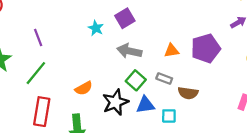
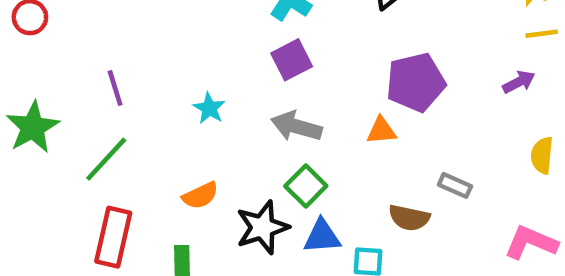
cyan star: (96, 28) -> (209, 108), moved
purple pentagon: (206, 48) -> (416, 82), moved
gray rectangle: (164, 79) -> (455, 185), moved

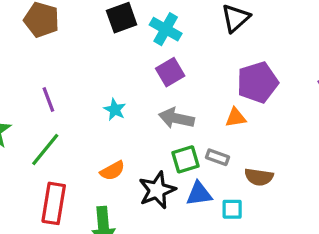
gray rectangle: (455, 185) -> (217, 157), moved
green square: (306, 186) -> (186, 159), turned 32

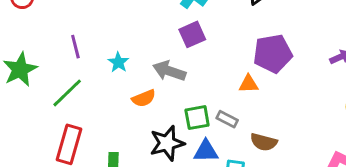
cyan star: (115, 110) -> (118, 62), moved
gray arrow: (176, 118) -> (169, 71), moved
orange semicircle: (112, 171) -> (144, 98), moved

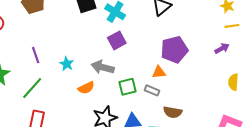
green square: (197, 118) -> (128, 87), moved
gray rectangle: (227, 119) -> (152, 90), moved

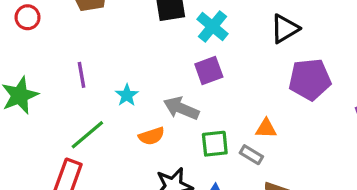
purple pentagon: (174, 50) -> (310, 79), moved
green line: (32, 88) -> (87, 135), moved

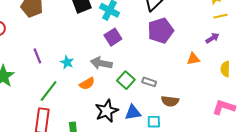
purple pentagon: (310, 79) -> (161, 31), moved
orange triangle: (266, 128) -> (193, 59), moved
green square: (215, 144) -> (126, 80), turned -30

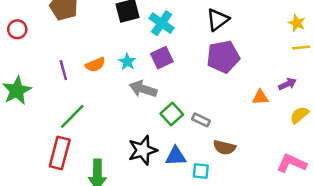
purple arrow: (212, 38) -> (287, 84), moved
cyan star: (67, 62) -> (127, 62), moved
yellow semicircle: (225, 69) -> (299, 115), turned 42
orange semicircle: (87, 84) -> (95, 65), moved

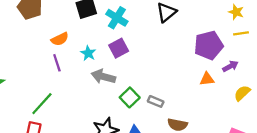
purple pentagon: (223, 57) -> (209, 45), moved
orange semicircle: (95, 65) -> (60, 39), moved
purple line: (63, 70) -> (57, 63), moved

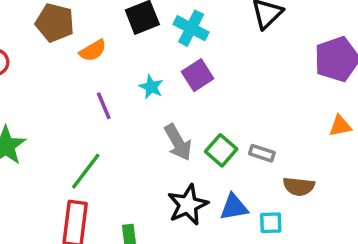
orange semicircle: (60, 39) -> (93, 51), moved
gray arrow: (103, 77) -> (178, 142), moved, turned -130
orange triangle: (207, 79) -> (340, 126), moved

